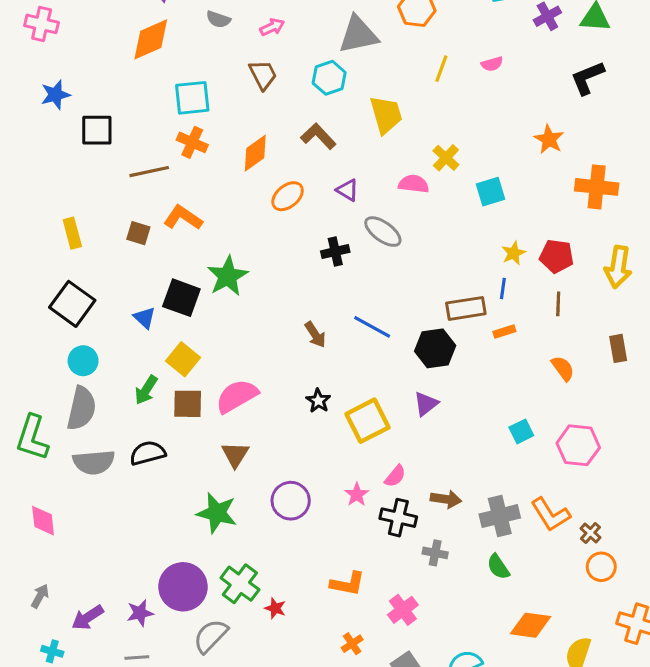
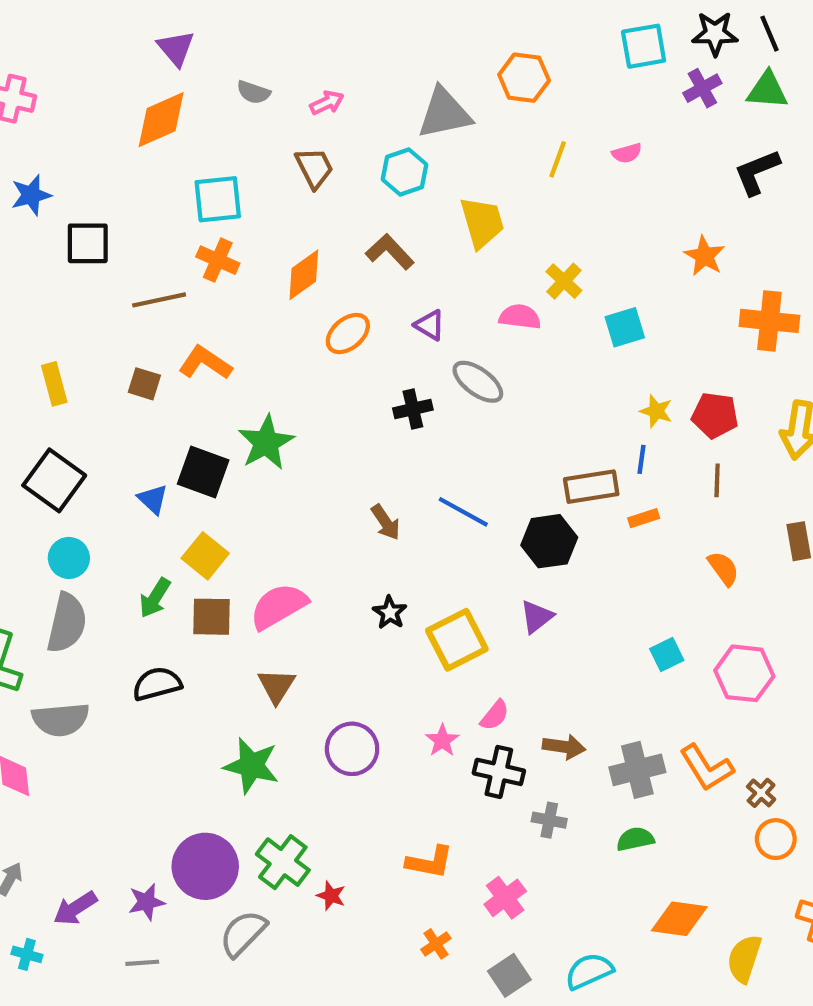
yellow star: (514, 253) -> (656, 411), turned -30
gray semicircle: (94, 462) -> (60, 719), moved
green semicircle: (498, 567) -> (635, 839), turned 112

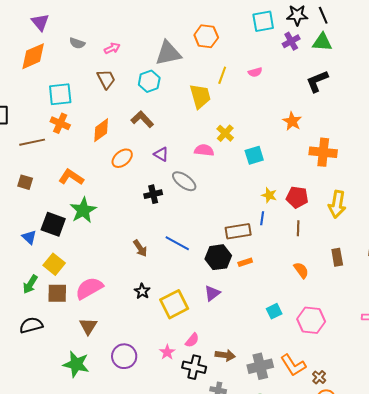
yellow trapezoid: (482, 222) -> (200, 96), moved
orange L-shape: (205, 363) -> (71, 177), moved
orange rectangle: (644, 518) -> (245, 262), moved

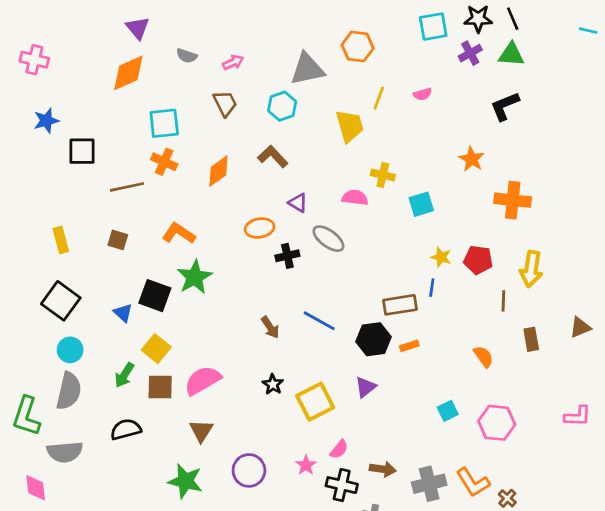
yellow cross: (225, 133) -> (383, 175), turned -30
orange ellipse: (122, 158) -> (260, 228), moved, turned 30
brown line: (298, 228) -> (503, 301), moved

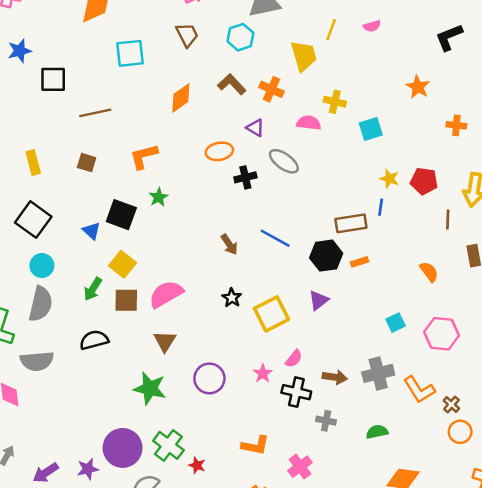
orange cross: (164, 162) -> (271, 89), moved
orange cross: (513, 200) -> (456, 125), size x0.6
orange L-shape: (179, 233) -> (144, 156), turned -48
green star: (195, 277) -> (159, 197), size x0.6
gray cross: (429, 484) -> (378, 373), moved

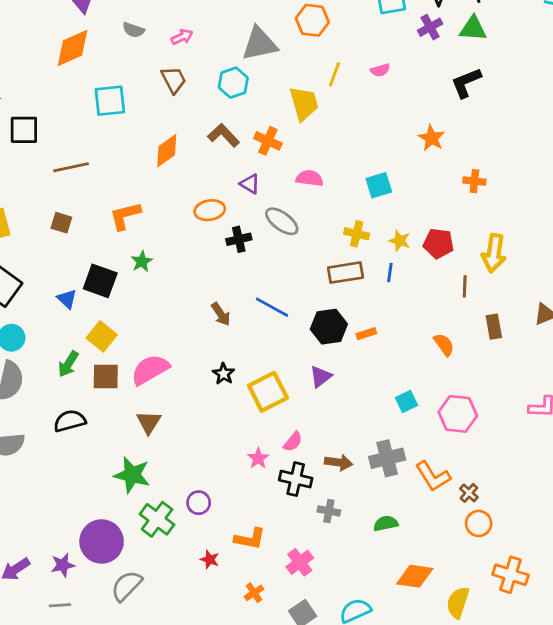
yellow cross: (335, 102) -> (357, 234), moved
brown rectangle: (351, 223) -> (346, 273), moved
purple circle: (209, 378) -> (199, 503), moved, size x0.7
green cross: (168, 445) -> (157, 519), moved
red star: (197, 465) -> (210, 559), moved

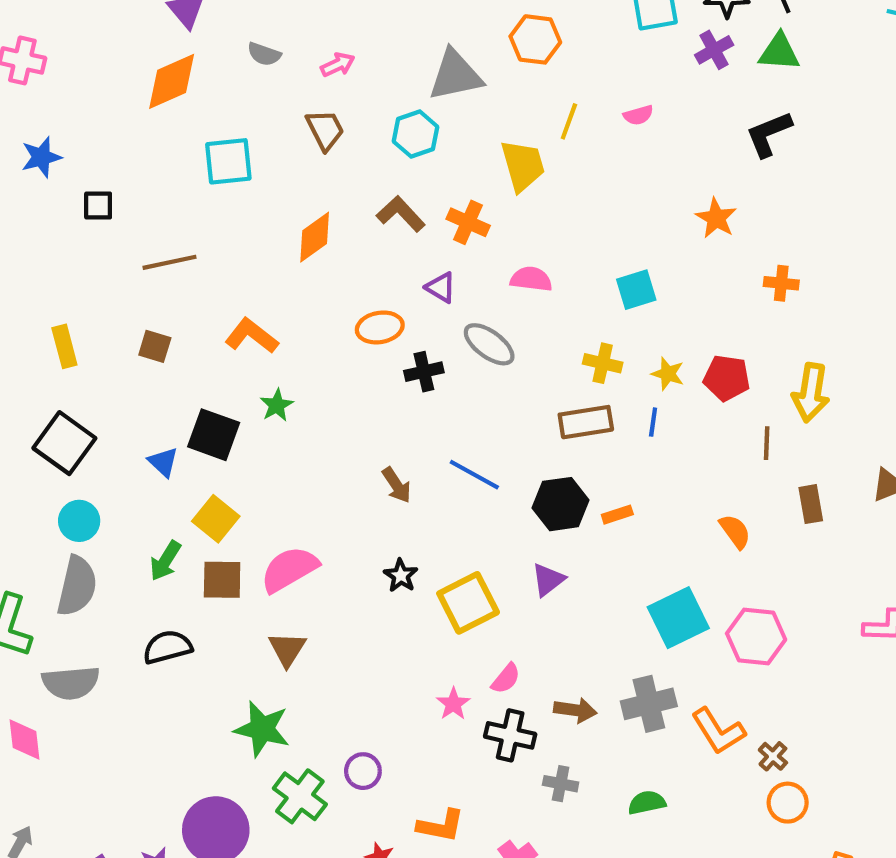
black square: (24, 130) -> (98, 206), size x0.7
orange L-shape: (125, 216) -> (252, 336), turned 52
cyan square: (407, 401) -> (678, 618), size x1.8

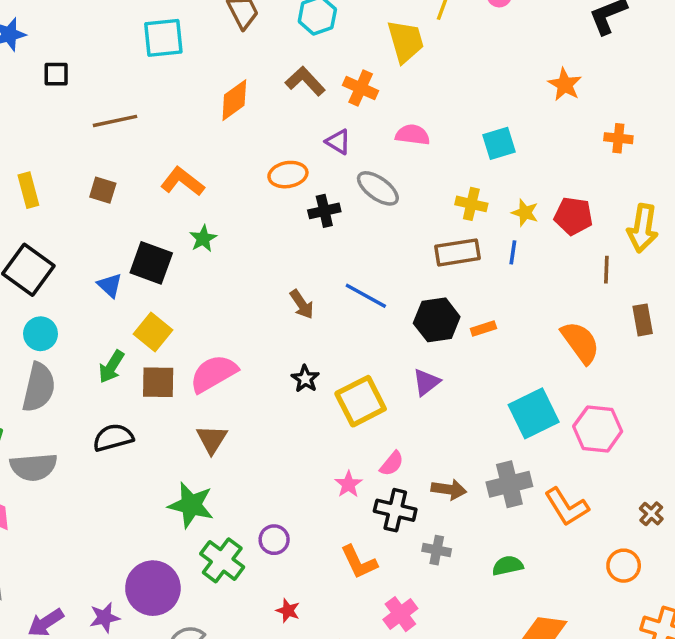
orange semicircle: (735, 531) -> (580, 342), size x1.5
brown cross: (773, 756) -> (651, 514), moved
orange L-shape: (441, 826) -> (359, 562), moved, turned 54

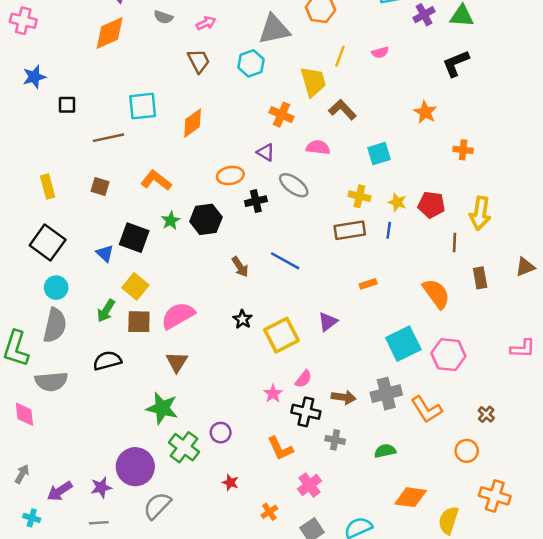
cyan square: (163, 38) -> (143, 106), moved
brown L-shape: (305, 81) -> (342, 110), moved
black hexagon: (437, 320) -> (206, 219), moved

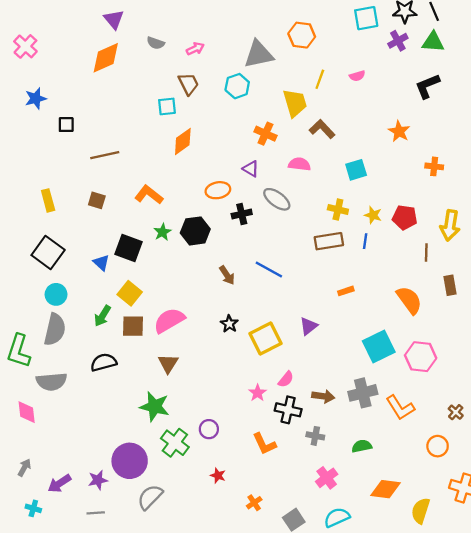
pink cross: (23, 21) -> (25, 46), turned 30
cyan square: (143, 106) -> (167, 106), moved, size x0.7
pink cross: (310, 485) -> (327, 478), moved

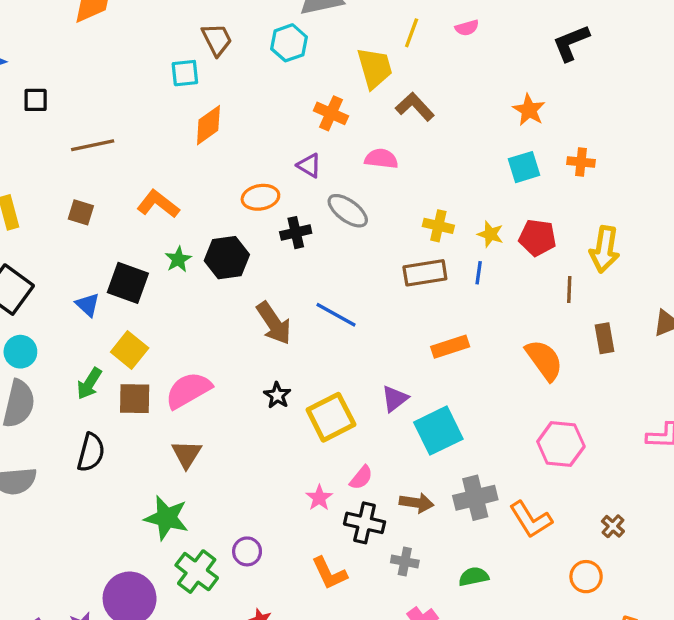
cyan square: (356, 170) -> (524, 167), moved
brown arrow: (227, 275) -> (274, 323), size x1.5
orange rectangle: (346, 291) -> (450, 347), size x1.5
cyan square: (379, 346) -> (438, 431), moved
black semicircle: (104, 362) -> (91, 452), turned 120

